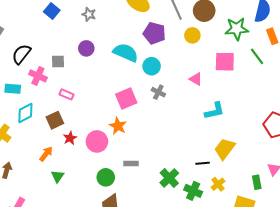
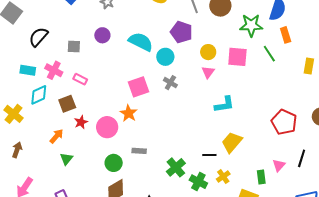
purple pentagon: (154, 33) -> (181, 32), moved
yellow circle: (192, 35) -> (208, 52), moved
pink cross: (38, 76) -> (54, 70), moved
pink triangle: (196, 79) -> (208, 72), turned 32

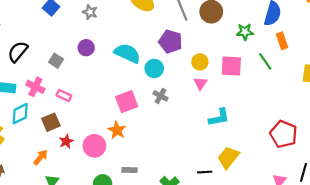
green star: (251, 25) -> (245, 32), size x0.7
gray square: (74, 46) -> (56, 61), turned 32

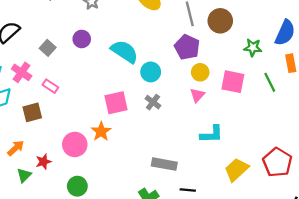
purple pentagon: (170, 42) -> (187, 47), moved
red star: (66, 141) -> (43, 162), moved
yellow trapezoid: (228, 157) -> (236, 170), moved
gray rectangle: (129, 170) -> (164, 164), moved, size x1.5

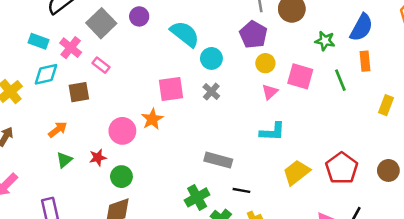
gray square: (48, 48) -> (101, 23), size x1.6
pink triangle: (197, 95) -> (270, 92), moved
red star: (43, 162) -> (98, 158), moved

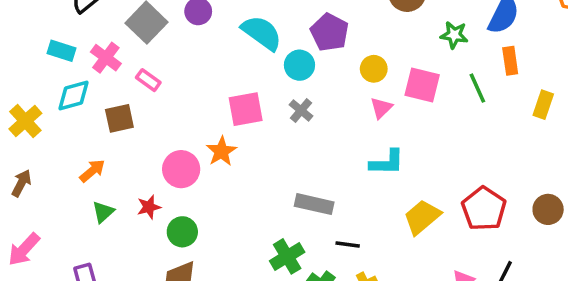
purple pentagon: (253, 35) -> (329, 32), moved
yellow rectangle: (386, 105) -> (543, 105), moved

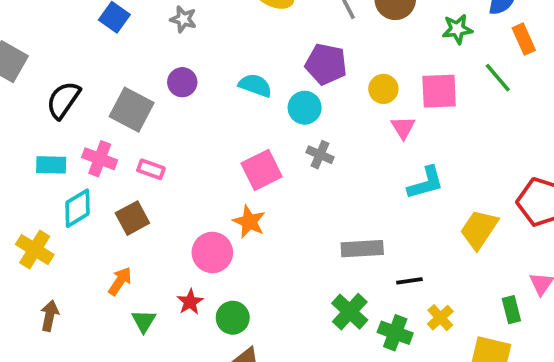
cyan semicircle: (262, 33) -> (255, 85), size x0.7

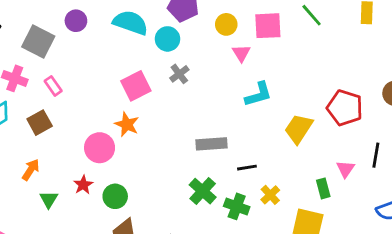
cyan semicircle: (255, 85) -> (130, 23), size x1.4
gray cross: (320, 155) -> (179, 74), turned 30
pink rectangle: (151, 169) -> (53, 86), turned 36

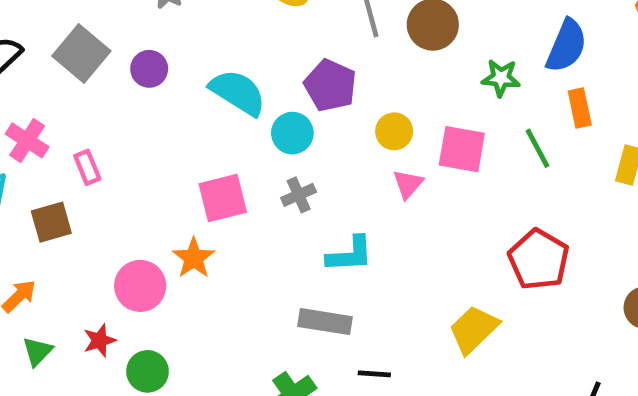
gray square: (38, 42) -> (81, 53), moved
cyan L-shape: (258, 94) -> (350, 254), moved
red pentagon: (345, 108) -> (539, 259), moved

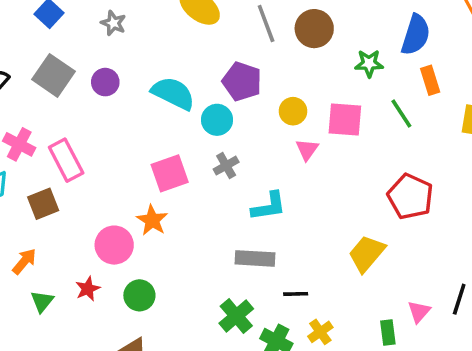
pink rectangle: (87, 167) -> (66, 160), size x1.6
green circle: (148, 371) -> (139, 295), moved

